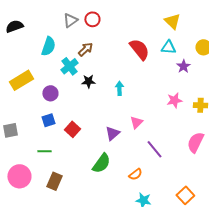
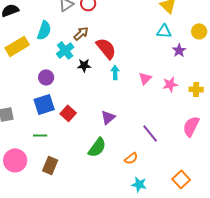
red semicircle: (139, 49) -> (106, 48), moved
yellow rectangle: (21, 80) -> (17, 46), moved
blue square: (48, 120) -> (44, 104), size x1.5
pink triangle: (136, 122) -> (145, 78), moved

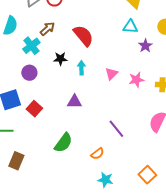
red semicircle: (106, 48) -> (83, 36), moved
black star: (84, 65) -> (60, 59), moved
purple circle: (46, 77) -> (29, 73), moved
purple triangle: (108, 117) -> (74, 102), moved, turned 42

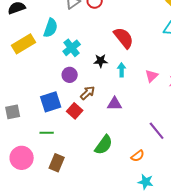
brown arrow: (47, 29) -> (88, 93), moved

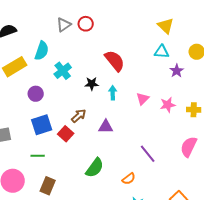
purple circle: (70, 75) -> (36, 94), moved

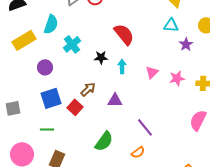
purple line: (148, 154) -> (145, 127), moved

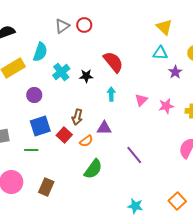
black star: (101, 57) -> (86, 76), moved
brown arrow: (88, 89) -> (77, 117), turned 147
green line: (47, 129) -> (31, 150), moved
orange semicircle: (138, 152) -> (86, 141), moved

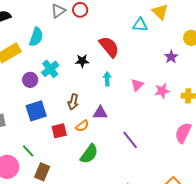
cyan triangle: (160, 53) -> (140, 25), moved
cyan cross: (61, 72) -> (50, 69), moved
red square: (64, 135) -> (59, 131), moved, turned 35
green line: (31, 150) -> (28, 151), moved, turned 48

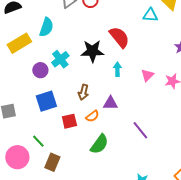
black star: (82, 61) -> (92, 51), size x1.6

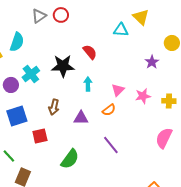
red semicircle: (119, 37) -> (90, 52), size x0.7
orange semicircle: (92, 116) -> (109, 110), moved

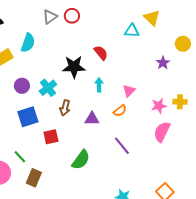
cyan cross: (31, 74) -> (48, 88), moved
pink star: (143, 96) -> (159, 106), moved
pink semicircle: (164, 138) -> (162, 132), moved

